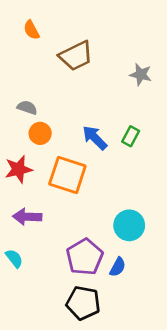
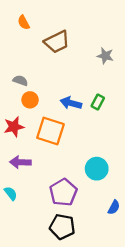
blue arrow: (95, 138) -> (71, 103), turned -30
blue semicircle: (118, 267) -> (114, 207), moved

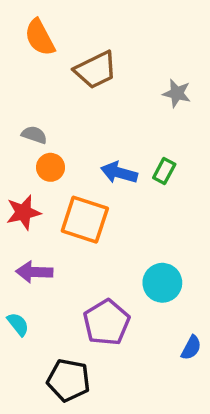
orange semicircle: (24, 22) -> (40, 37), size x1.5
black pentagon: (62, 227) -> (69, 380), moved

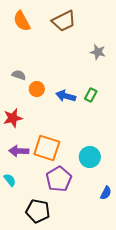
brown trapezoid: (96, 70) -> (64, 21), moved
orange circle: (51, 167) -> (37, 89), moved
orange square: (85, 220) -> (47, 148), moved

